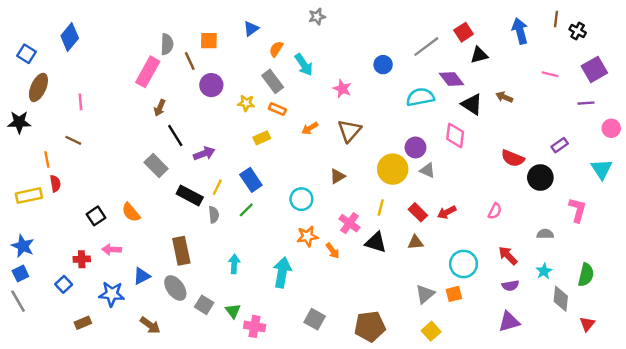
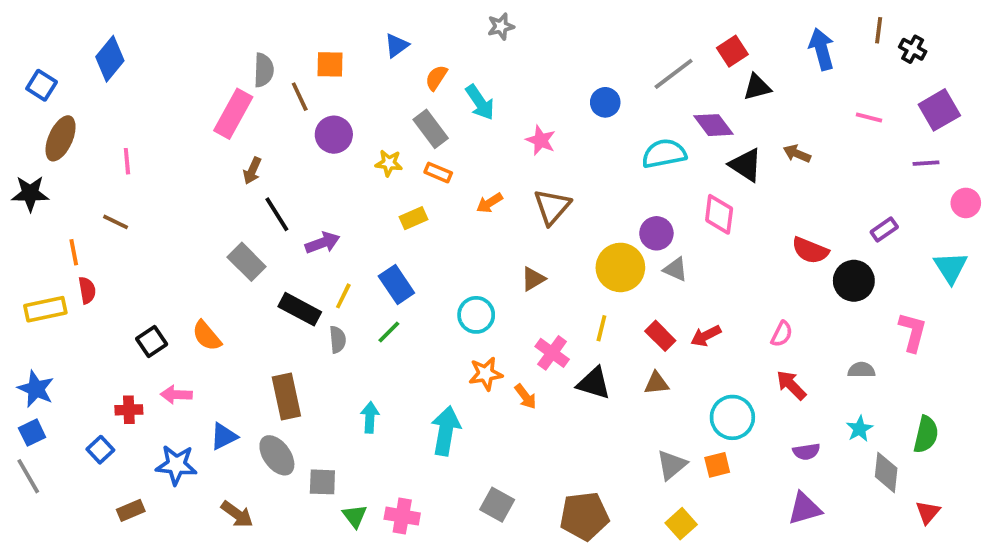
red arrow: (508, 256) -> (791, 385), moved
gray square: (204, 305) -> (322, 482), turned -30
green triangle: (233, 311) -> (355, 516), moved

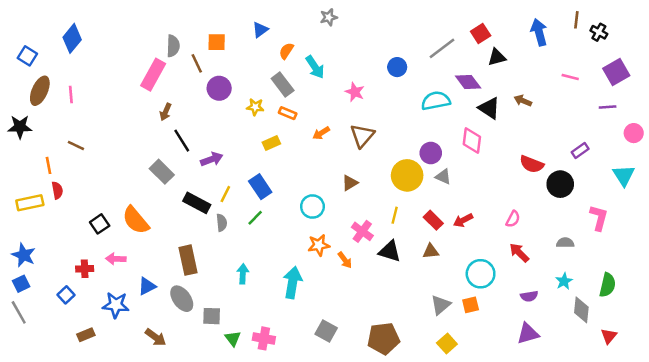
pink line: (127, 161) -> (71, 94), moved
orange semicircle: (207, 336) -> (136, 220), size x1.4

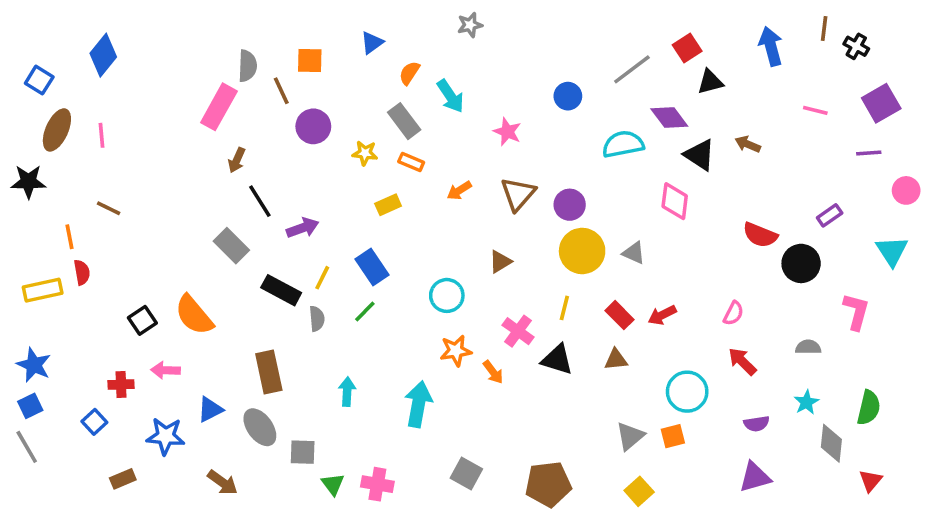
purple circle: (431, 153) -> (570, 205), moved

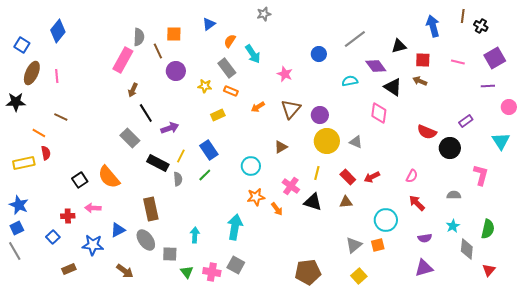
red square: (687, 48) -> (423, 60), moved, turned 35
cyan semicircle: (623, 144) -> (350, 81), size x0.7
orange line: (69, 237) -> (39, 133), turned -48
cyan arrow: (347, 392) -> (195, 235), moved
gray square: (466, 474) -> (236, 265), moved

